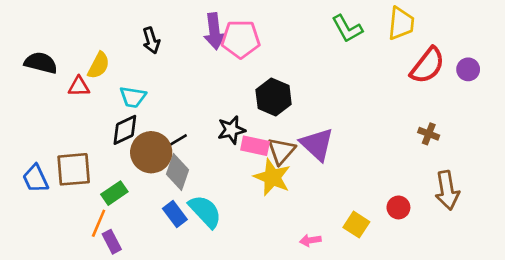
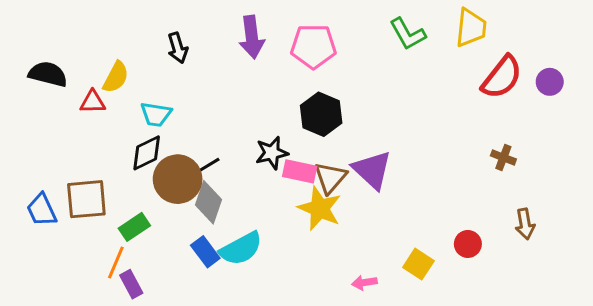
pink pentagon: (241, 39) -> (313, 46), moved
brown arrow: (447, 190) -> (525, 224), size x0.7
cyan semicircle: (205, 211) -> (241, 249), turned 105

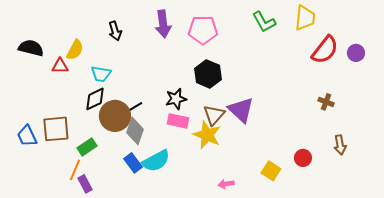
pink rectangle: (300, 171) -> (178, 121), moved
pink arrow: (364, 283) -> (226, 184), moved

